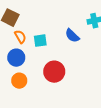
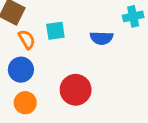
blue semicircle: (72, 36) -> (101, 38), turned -42
cyan square: (40, 41) -> (55, 31), moved

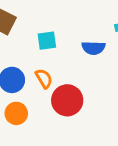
orange semicircle: (27, 39) -> (44, 78), moved

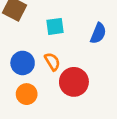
blue semicircle: (93, 48) -> (98, 33), turned -70

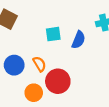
cyan square: (55, 26) -> (53, 34), moved
orange circle: (27, 94) -> (34, 93), moved

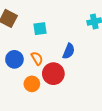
cyan square: (53, 34) -> (40, 29), moved
blue semicircle: (79, 40) -> (69, 51), moved

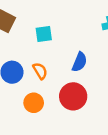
red circle: (53, 74) -> (73, 96), moved

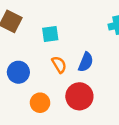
orange semicircle: (40, 71) -> (59, 65), moved

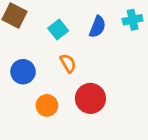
cyan square: (50, 34) -> (58, 30), turned -30
blue semicircle: (86, 62) -> (97, 27), moved

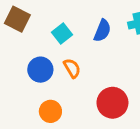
blue circle: (23, 72) -> (40, 70), moved
red circle: (90, 98) -> (112, 103), moved

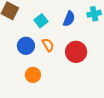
red circle: (112, 103) -> (76, 52), moved

